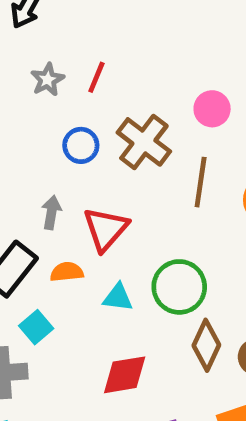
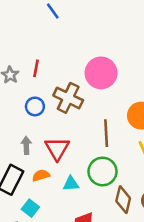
pink circle: (212, 109) -> (101, 73), size x1.6
brown line: (201, 182) -> (106, 133), moved

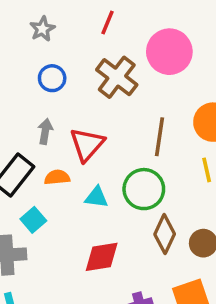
red line: (36, 68) -> (108, 22), moved
blue circle: (35, 106) -> (52, 78), moved

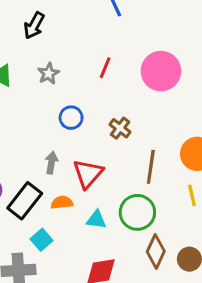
pink circle: (169, 52) -> (161, 71), moved
brown cross: (117, 77) -> (120, 128), moved, size x0.6
blue circle: (52, 78) -> (71, 118), moved

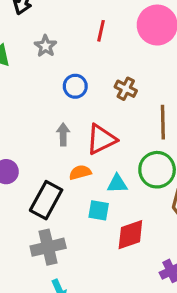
red triangle: (88, 174) -> (101, 139), turned 32
black rectangle: (25, 201) -> (46, 200), moved
cyan square: (41, 240) -> (99, 210), moved, turned -30

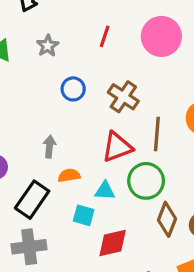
brown cross: (126, 89) -> (123, 97), size x1.4
gray arrow: (63, 134) -> (49, 147), moved
red triangle: (101, 139) -> (117, 147), moved

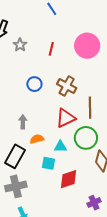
gray star: (48, 46) -> (20, 45), moved

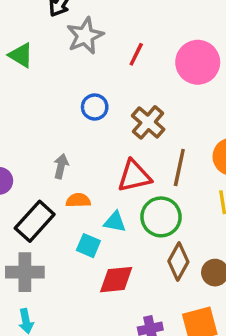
gray star: (20, 45) -> (85, 36), size x1.5

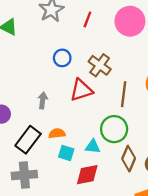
red triangle: (134, 176) -> (81, 90), moved
orange semicircle: (78, 200) -> (57, 133), moved
cyan triangle: (115, 222) -> (93, 147), moved

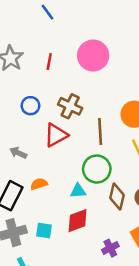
gray arrow: (43, 100) -> (18, 153), turned -63
cyan square: (66, 153) -> (44, 230), moved

